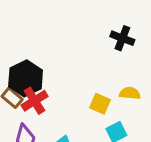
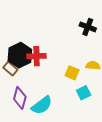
red cross: (35, 101) -> (37, 56), moved, turned 30

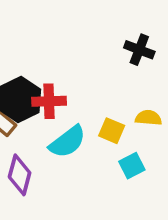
cyan semicircle: (42, 105) -> (67, 142), moved

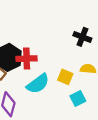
black cross: (139, 50) -> (82, 37), moved

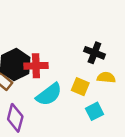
black cross: (82, 37) -> (94, 53), moved

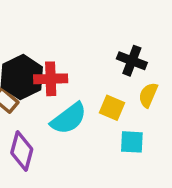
yellow semicircle: (106, 78) -> (148, 95), turned -72
cyan square: (94, 111) -> (132, 142), turned 30

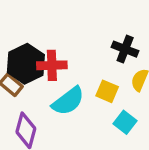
cyan square: (132, 142) -> (125, 122), turned 35

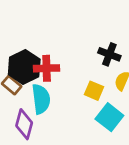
cyan semicircle: (68, 101) -> (41, 99), moved, turned -60
cyan square: (125, 122) -> (109, 117), size x1.4

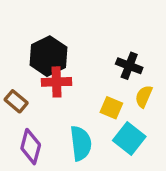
black hexagon: (24, 67) -> (48, 56), moved
cyan semicircle: (41, 99) -> (81, 143), moved

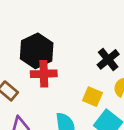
black cross: (129, 66) -> (108, 59), turned 30

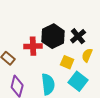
black hexagon: (37, 51) -> (53, 36), moved

